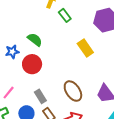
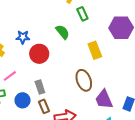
green semicircle: (35, 40) -> (62, 32), moved
brown ellipse: (73, 91) -> (84, 80), moved

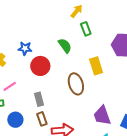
brown ellipse: (84, 80) -> (76, 84), moved
blue circle: (23, 100) -> (15, 120), moved

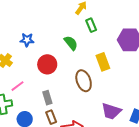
blue star: (25, 48) -> (27, 40), moved
purple trapezoid: (102, 116) -> (111, 111), turned -50

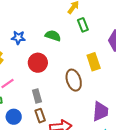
green semicircle: (71, 43) -> (53, 36), moved, turned -35
purple trapezoid: (111, 111) -> (100, 111), turned -105

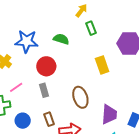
blue star: (18, 38) -> (27, 41), size x1.6
brown ellipse: (74, 80) -> (80, 97), moved
gray rectangle: (37, 96) -> (44, 90), moved

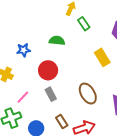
blue star: (27, 41) -> (24, 50), size x0.6

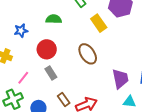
yellow rectangle: (102, 57) -> (99, 23), moved
brown ellipse: (88, 94) -> (88, 54), moved

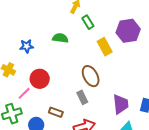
red circle: (47, 49) -> (40, 79), moved
gray rectangle: (51, 73) -> (82, 97), moved
brown rectangle: (64, 100) -> (56, 112), moved, turned -40

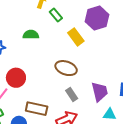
brown ellipse: (91, 76) -> (66, 68), turned -35
gray rectangle: (82, 97) -> (72, 95), moved
brown rectangle: (56, 112) -> (37, 109), size x1.5

